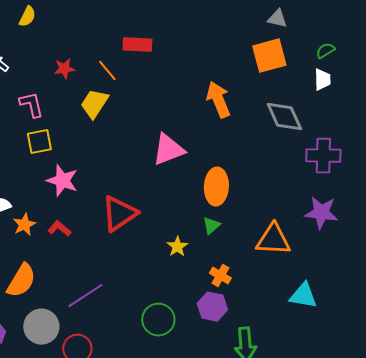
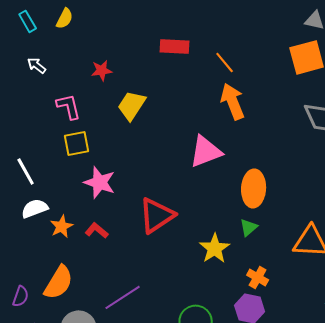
orange line: (107, 71) -> (225, 62), moved
orange arrow: (218, 100) -> (233, 101), moved
yellow star: (177, 247) -> (215, 248), size x1.4

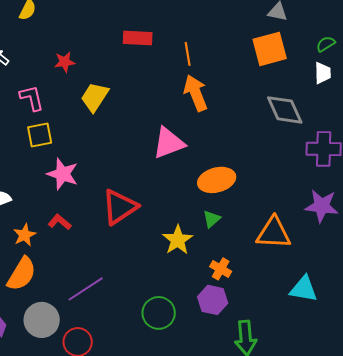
orange line: (225, 62) -> (188, 54), turned 30
orange ellipse: (254, 188) -> (217, 180), turned 72
orange star: (62, 226) -> (25, 235), moved

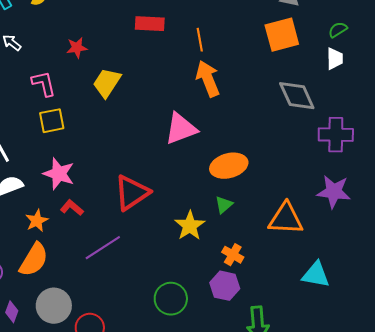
pink star: (63, 174) -> (59, 174), moved
purple line: (86, 289) -> (103, 248), moved

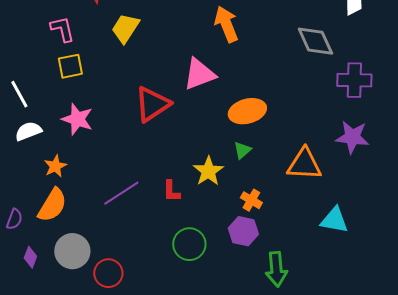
red triangle: (132, 193) -> (152, 104), moved
red L-shape: (72, 208) -> (171, 191), moved, turned -130

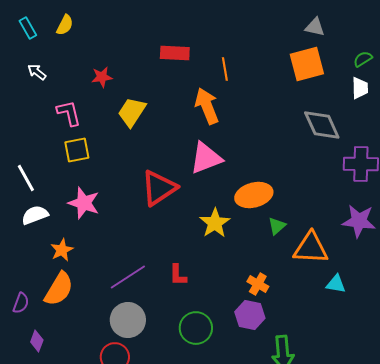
orange arrow: (226, 24) -> (207, 106), moved
green triangle: (242, 150) -> (277, 226), moved
yellow star: (208, 171) -> (215, 223), moved
cyan triangle: (334, 220) -> (336, 284), moved, size x0.7
gray circle: (72, 251) -> (128, 320), moved

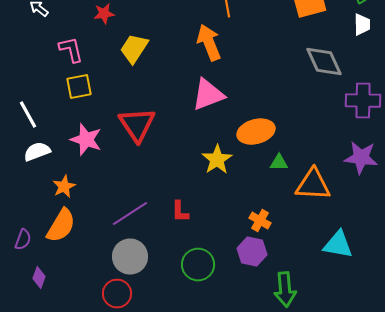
red triangle: (159, 188) -> (137, 125), moved, turned -30
green triangle: (277, 226) -> (279, 163), turned 42
cyan triangle: (336, 284) -> (338, 245), moved, size x1.5

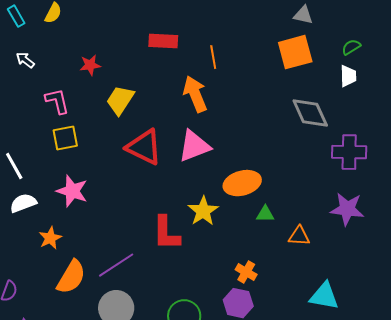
red triangle: (137, 125) -> (144, 147), moved, turned -30
orange triangle: (313, 185) -> (299, 236), size x0.6
red L-shape: (180, 212) -> (166, 233), moved, size x1.6
orange semicircle: (61, 226) -> (71, 277), moved

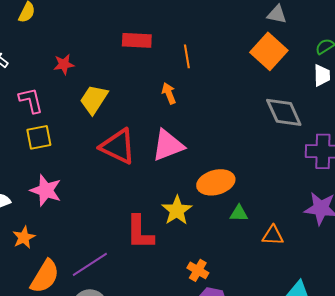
orange square: (295, 52) -> (269, 51), turned -33
orange arrow: (195, 94) -> (169, 93), size x0.6
orange cross: (246, 272) -> (198, 270), moved

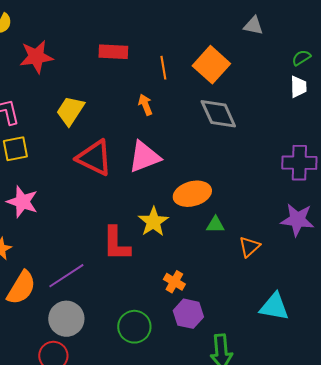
orange square: (269, 51) -> (211, 65), moved
red star: (64, 64) -> (36, 57), moved, size x1.6
gray diamond: (284, 112) -> (218, 114), moved
orange triangle: (273, 235) -> (249, 247), turned -45

